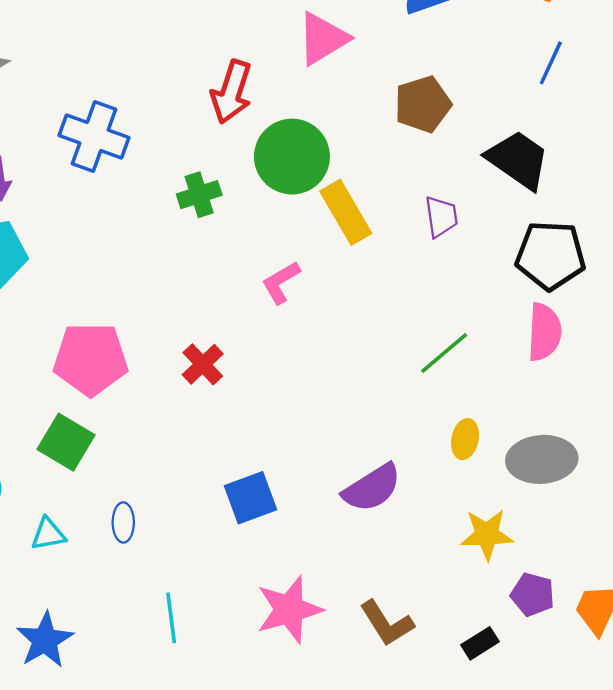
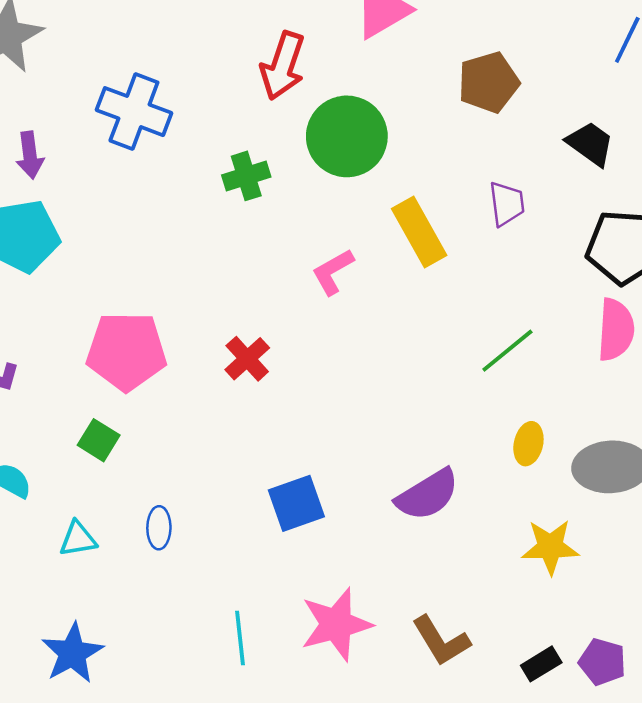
black trapezoid: (518, 160) -> (590, 144), size x0.7
yellow rectangle: (346, 212) -> (419, 232), moved
green square: (66, 442) -> (99, 440), size x0.7
purple pentagon: (533, 595) -> (602, 662), moved
cyan line: (171, 618) -> (240, 638), moved

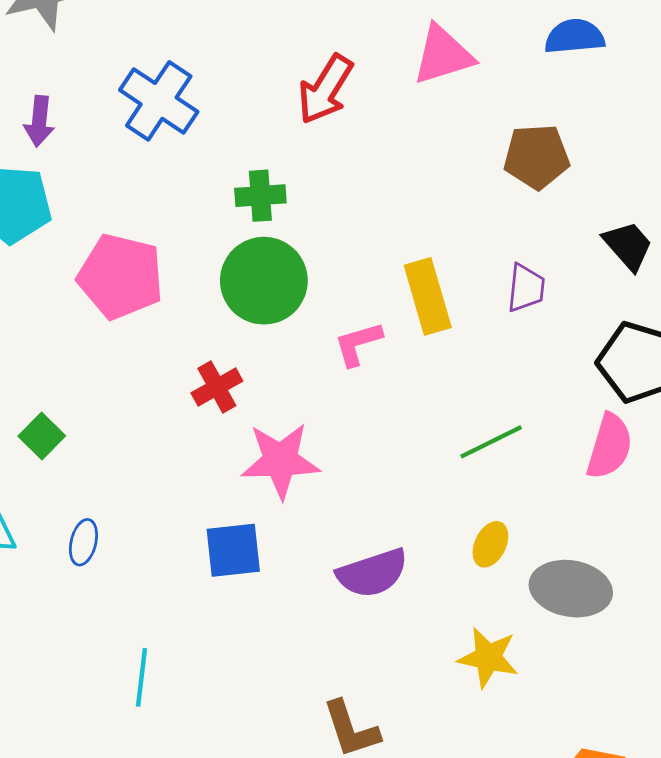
green circle: (347, 136) -> (264, 281), moved
pink L-shape: (333, 272) -> (358, 344), moved
pink pentagon: (126, 351) -> (120, 276), moved
pink star: (336, 624) -> (280, 461), moved

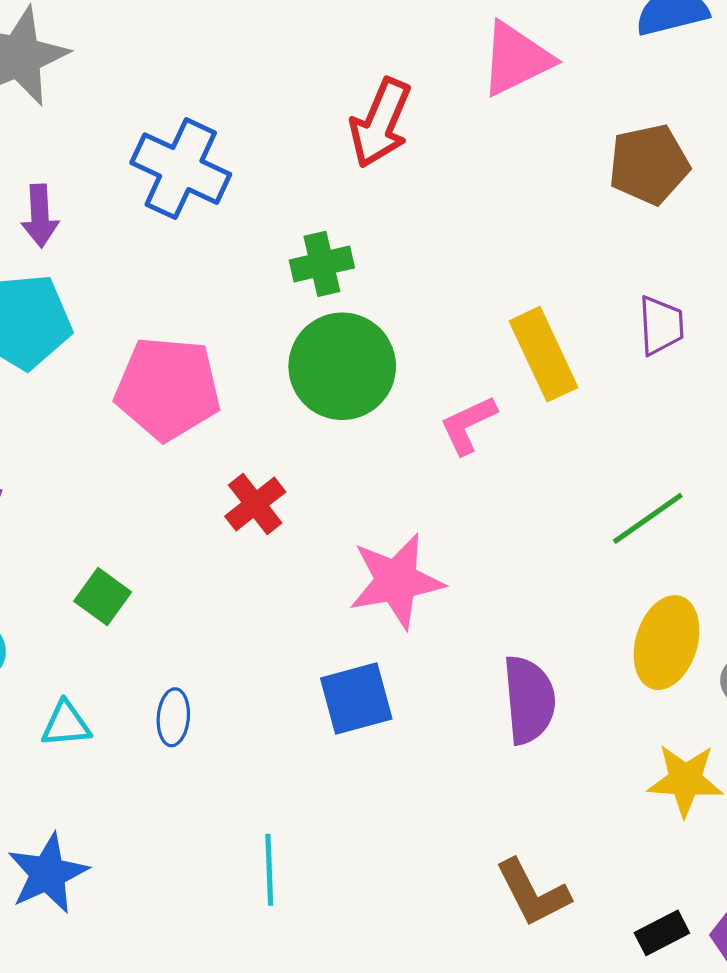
red cross: (217, 387) -> (255, 504), moved
yellow ellipse: (490, 544) -> (666, 643), size x1.6
purple semicircle: (372, 573) -> (529, 700), turned -68

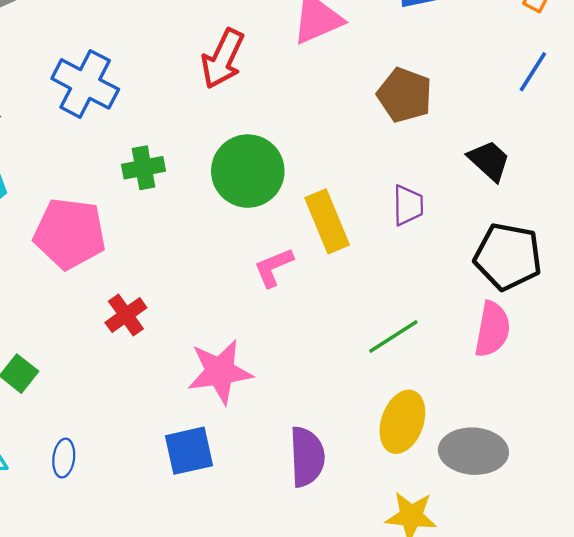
brown pentagon: (649, 164) -> (405, 95), turned 30
green cross: (322, 264) -> (144, 168), moved
green circle: (342, 366) -> (248, 171), moved

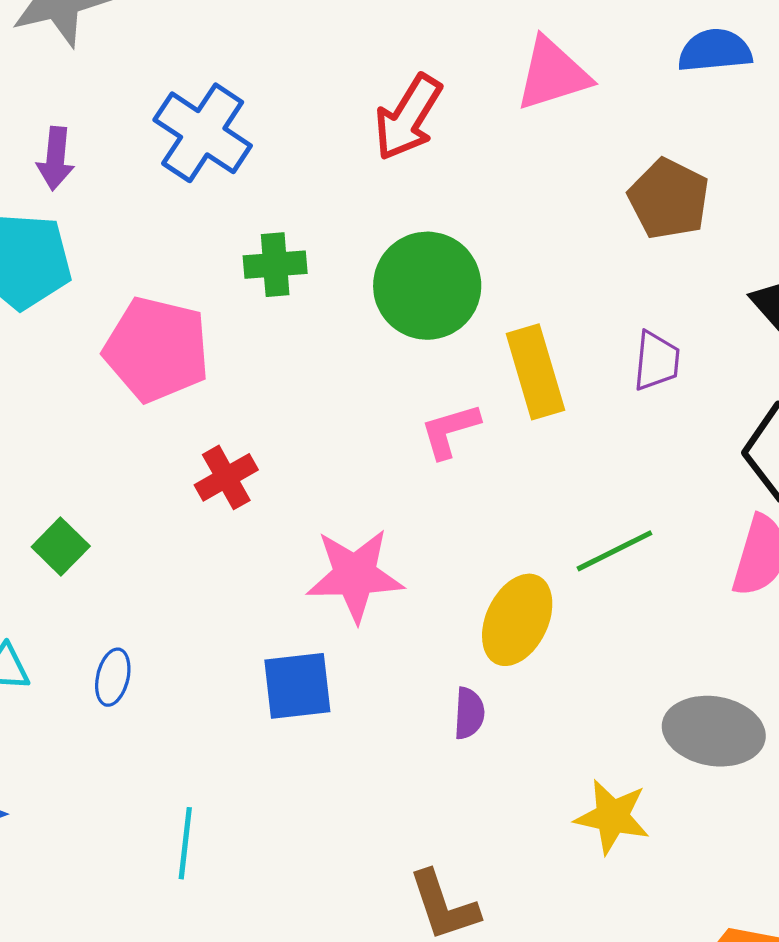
yellow ellipse: (402, 422) -> (517, 620), moved
purple semicircle: (307, 457) -> (469, 713), size x0.6

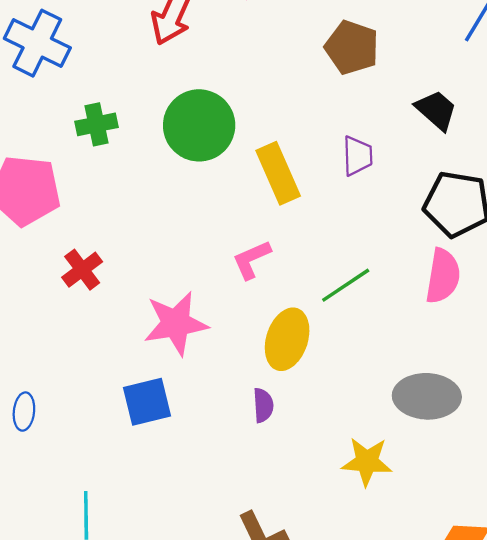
pink L-shape: (450, 431) -> (252, 260), moved

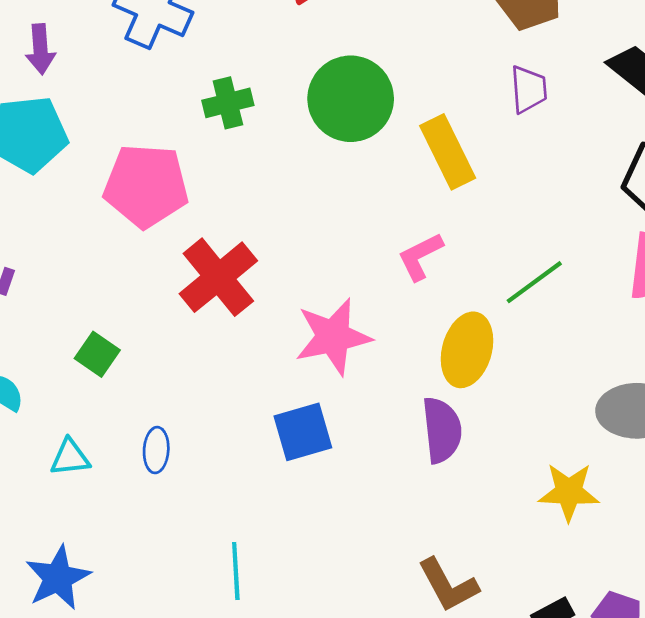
purple trapezoid: (357, 156) -> (529, 89), moved
red cross: (82, 270) -> (218, 277), size x1.6
purple semicircle: (263, 405) -> (442, 430), size x1.6

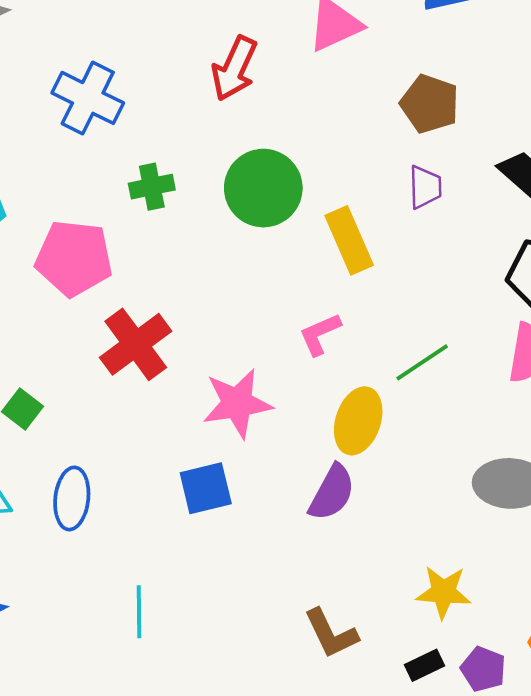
purple semicircle: (442, 430) -> (332, 493), turned 32
blue ellipse: (156, 450) -> (72, 498), size x1.5
yellow star: (569, 492) -> (443, 592), moved

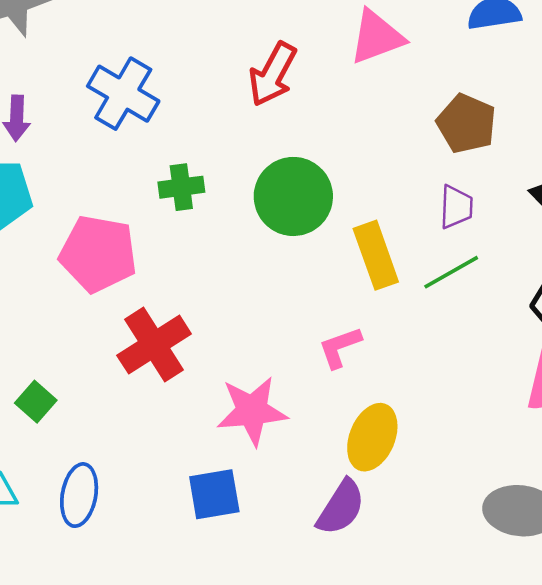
green line: (422, 362) -> (451, 272), moved

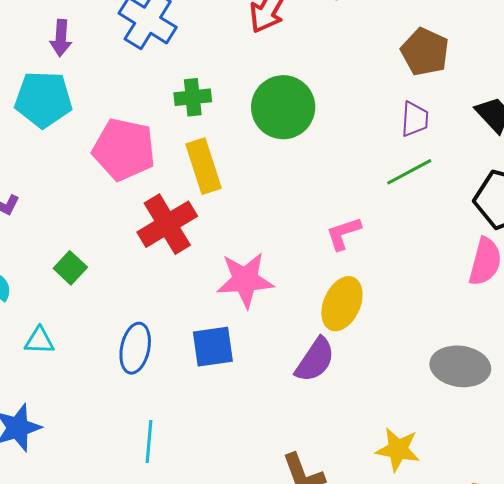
yellow rectangle: (376, 255) -> (204, 166), moved
pink L-shape: (340, 347) -> (343, 233), moved
blue ellipse: (79, 495) -> (135, 348), moved

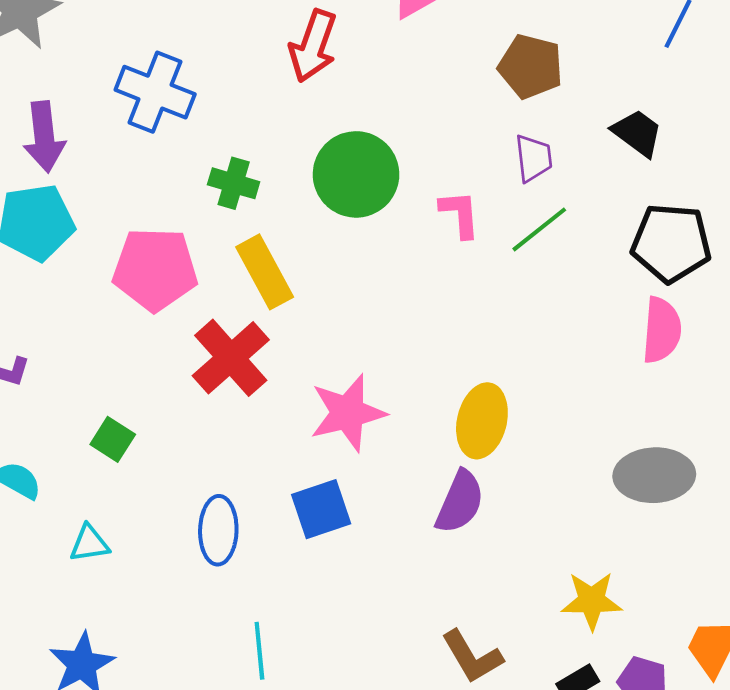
purple arrow: (61, 38) -> (44, 137), size x1.4
green cross: (193, 97) -> (234, 183), turned 33
pink L-shape: (343, 233) -> (460, 214), moved, turned 114

